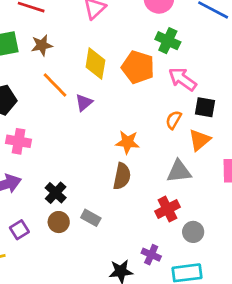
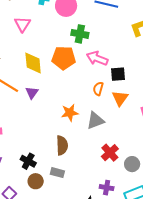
gray triangle: (179, 171) -> (95, 121), moved
brown semicircle: (122, 176) -> (62, 145), moved

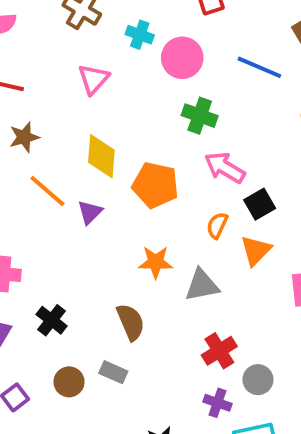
orange pentagon: (64, 58) -> (155, 185), moved
black square: (118, 74) -> (260, 204), turned -35
brown semicircle: (62, 145) -> (131, 322), turned -30
black cross: (28, 161) -> (52, 320), moved
purple cross: (107, 188) -> (217, 403), moved

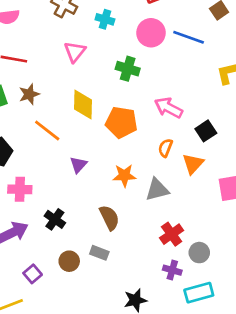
pink circle: (182, 58) -> (151, 33), moved
green cross: (200, 116) -> (128, 69), moved
black square: (260, 204) -> (206, 131), moved
purple triangle: (90, 212) -> (78, 165), moved

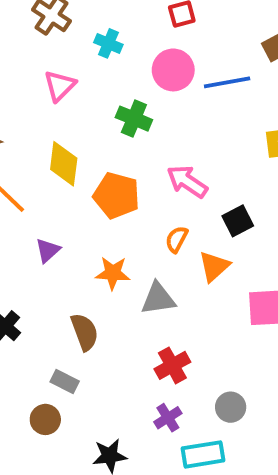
blue line: (189, 37) -> (227, 82), turned -36
gray circle: (199, 253) -> (231, 407), moved
brown circle: (69, 261) -> (45, 419), moved
purple cross: (172, 270) -> (168, 418), turned 36

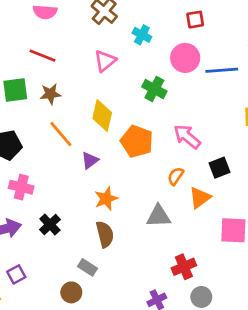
purple triangle: (48, 250) -> (90, 160), moved
orange star: (113, 273) -> (106, 199), moved, turned -30
red cross: (172, 365) -> (184, 267), moved

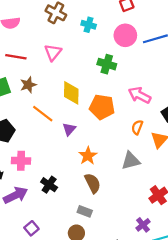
pink triangle: (105, 61) -> (53, 52), moved

